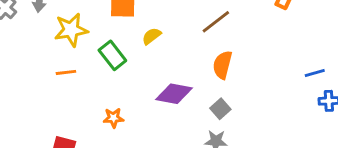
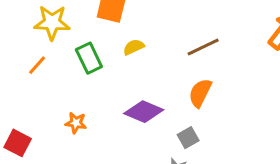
orange line: (66, 72) -> (37, 65), turned -54

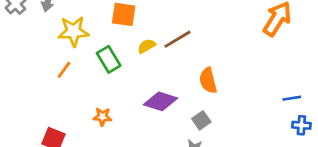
brown line: (203, 47) -> (178, 39), moved
orange semicircle: (200, 93) -> (208, 80), turned -35

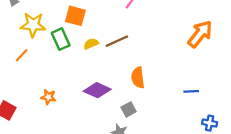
green rectangle: (109, 59) -> (61, 39), moved
blue line: (292, 98) -> (191, 91), moved

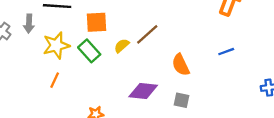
blue line: (191, 91) -> (226, 52), moved
gray square: (129, 109) -> (182, 100), turned -32

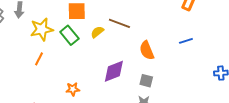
brown line: (147, 34) -> (119, 23), turned 60
purple diamond: (143, 91) -> (114, 71), turned -30

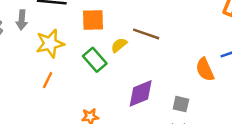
green rectangle: (69, 35) -> (95, 60), moved
orange semicircle: (147, 50) -> (205, 69), moved

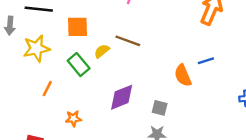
orange line: (48, 80) -> (47, 89), moved

